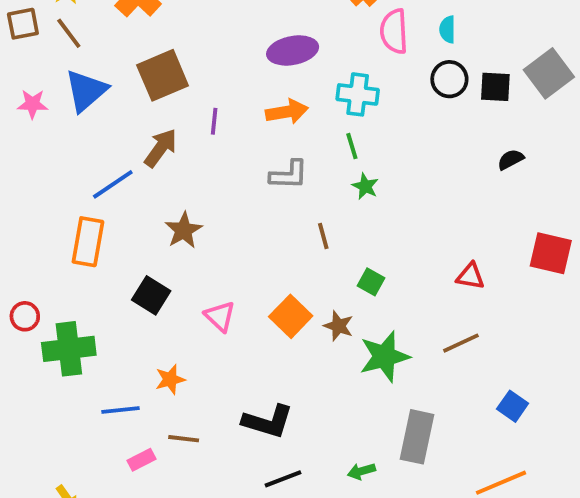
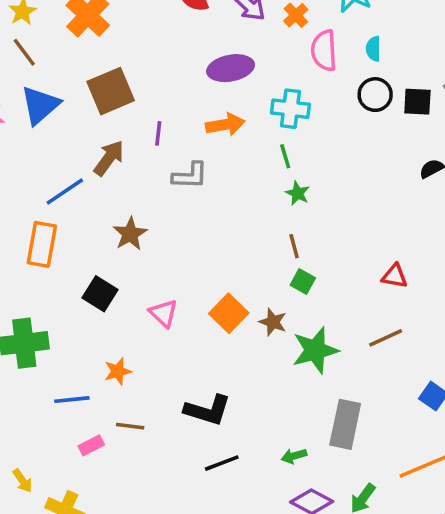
gray L-shape: (289, 175) -> (190, 176), moved
brown line: (323, 236) -> (294, 246), moved

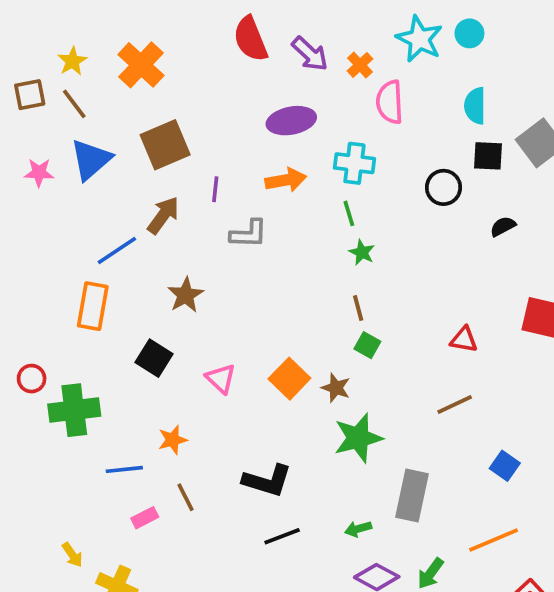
cyan semicircle: (373, 49) -> (475, 106), moved, size x1.4
black circle: (375, 95) -> (443, 187), moved
green star: (315, 350) -> (358, 438), moved
brown line: (130, 426) -> (186, 497), turned 56

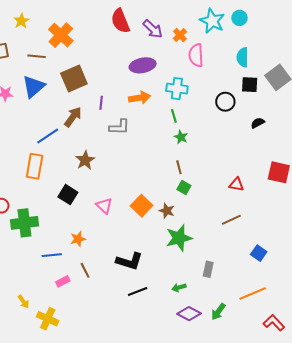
yellow star: (72, 61) -> (21, 21), moved
brown line: (74, 104) -> (37, 56), moved, turned -48
gray rectangle: (412, 495) -> (208, 269), size x0.6

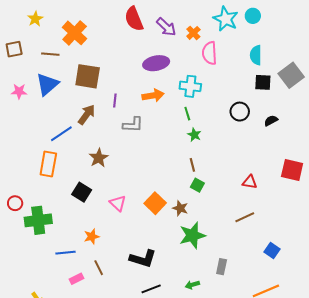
brown square: (74, 78) -> (88, 76), turned 32
black circle: (225, 102) -> (240, 112), moved

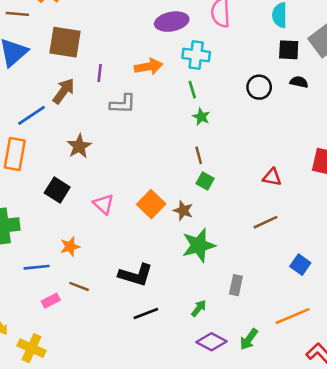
purple ellipse: (156, 63) -> (172, 22), moved
black semicircle: (271, 121) -> (299, 82), moved, turned 40
brown line: (99, 268) -> (79, 286), turned -42
green arrow: (192, 285) -> (199, 308), turned 144

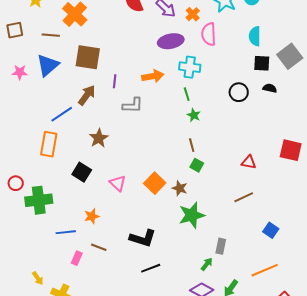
pink rectangle: (51, 301) -> (77, 258), turned -40
green arrow: (199, 308) -> (207, 264), moved

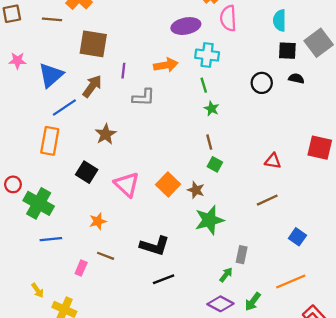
blue triangle: (48, 65) -> (51, 75), moved
pink triangle: (118, 183) -> (127, 184), size x1.4
green cross: (39, 200) -> (39, 203), turned 36
blue line: (66, 232) -> (51, 239), moved

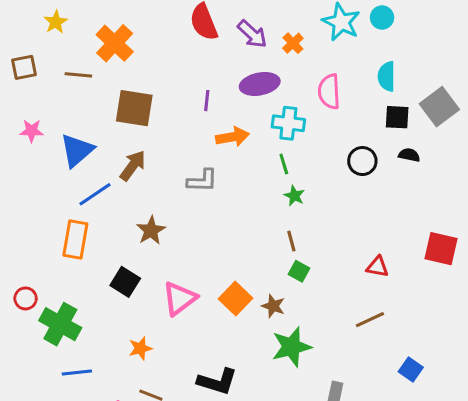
pink semicircle: (228, 18) -> (329, 92), moved
purple line: (123, 71) -> (207, 101), moved
pink triangle: (127, 184) -> (180, 298), turned 40

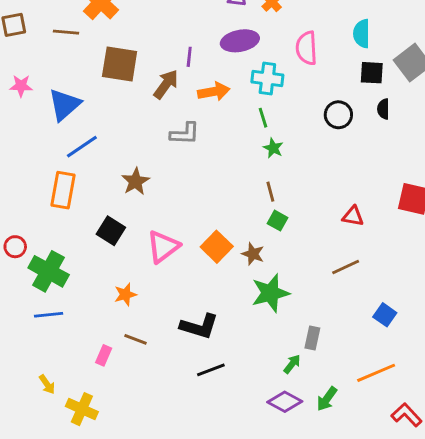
black semicircle: (409, 155) -> (383, 109), turned -102
brown arrow: (133, 166) -> (166, 84), moved
blue line: (77, 372) -> (49, 315), moved

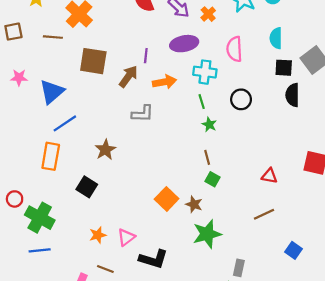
black semicircle: (383, 109) -> (292, 95), size x1.5
black circle: (338, 115) -> (241, 99), moved
pink triangle: (163, 247) -> (126, 237), moved, size x0.7

